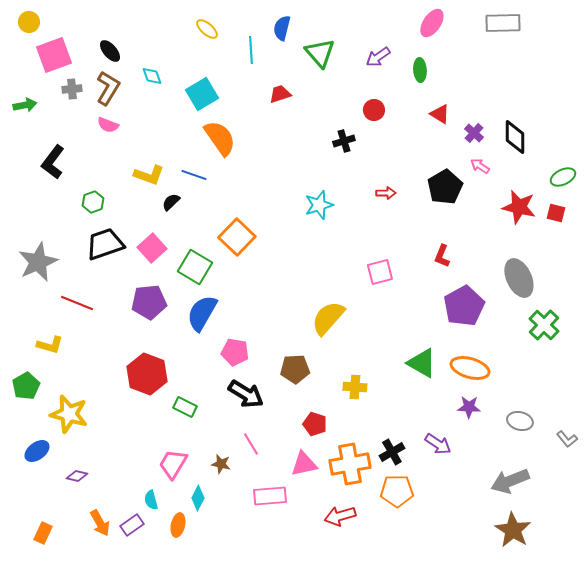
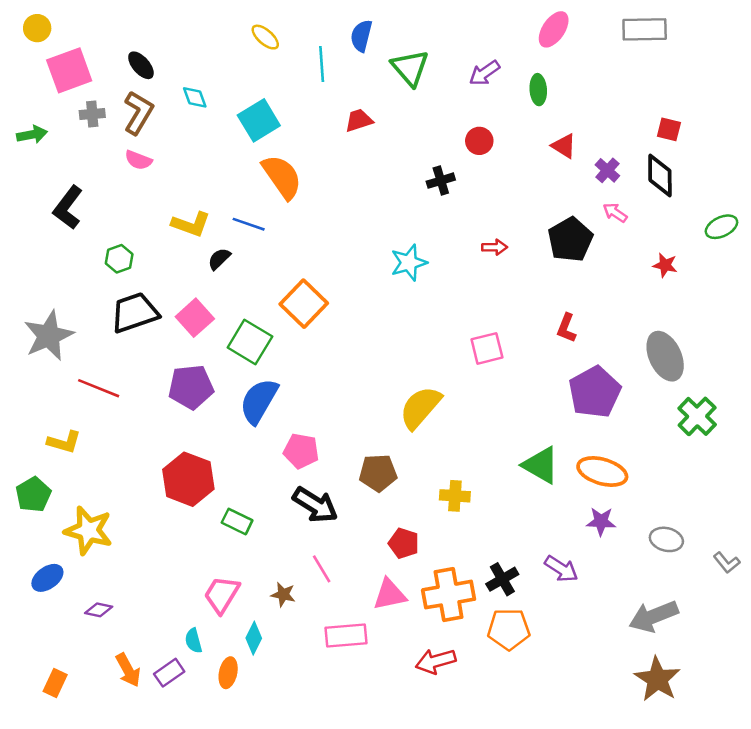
red star: (519, 207) -> (665, 265), size x0.6
red square: (556, 213) -> (669, 129), moved

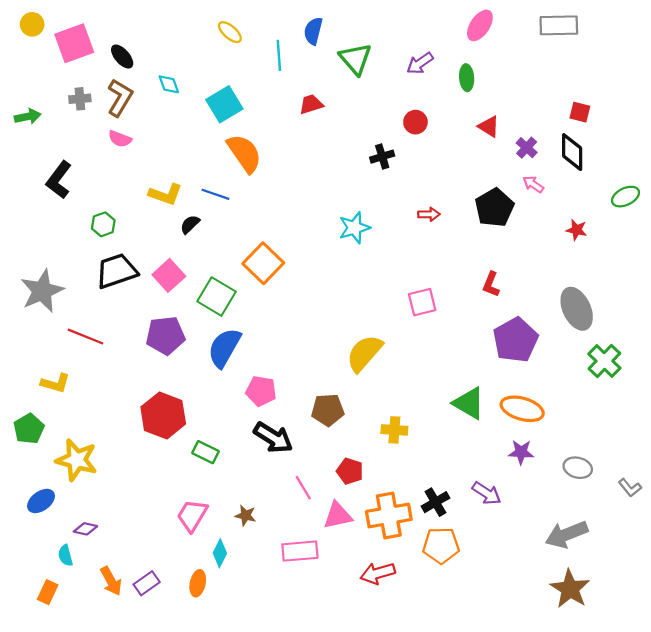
pink square: (69, 70) -> (74, 43), moved
pink line: (322, 569) -> (303, 488), moved
cyan semicircle: (194, 641) -> (65, 555), moved

